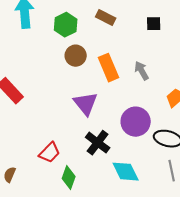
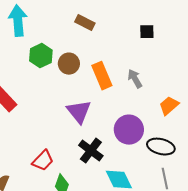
brown rectangle: (106, 18) -> (85, 23), moved
green hexagon: (66, 25) -> (41, 56), moved

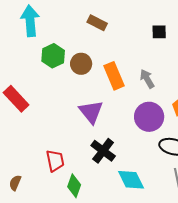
purple circle: (129, 130) -> (149, 117), moved
red trapezoid: (43, 161) -> (55, 161), turned -55

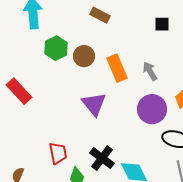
black cross: (103, 151) -> (102, 158), moved

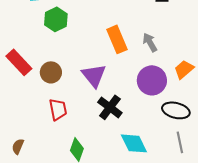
brown circle: (84, 56) -> (51, 72), moved
red trapezoid: (58, 153) -> (58, 109), moved
black cross: (102, 158) -> (110, 107), moved

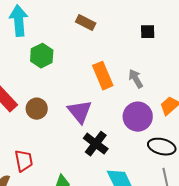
red trapezoid: (58, 109) -> (24, 161), moved

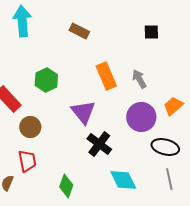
brown rectangle: (86, 23) -> (79, 31), moved
green hexagon: (42, 56) -> (46, 80), moved
brown circle: (37, 109) -> (30, 127), moved

